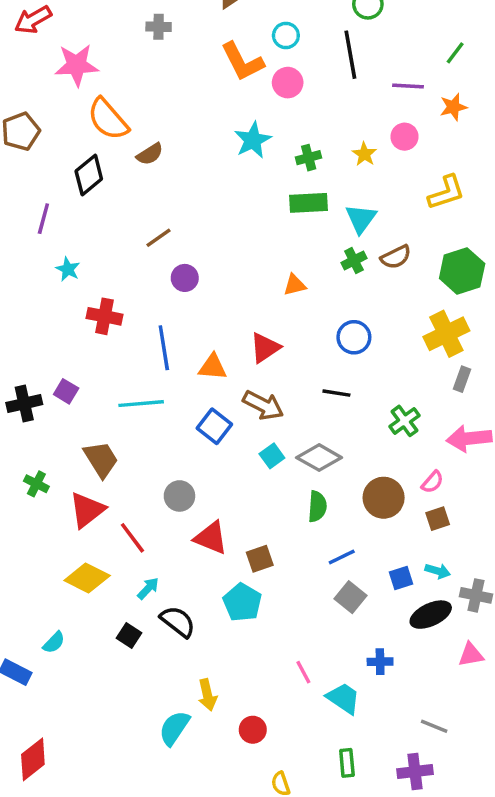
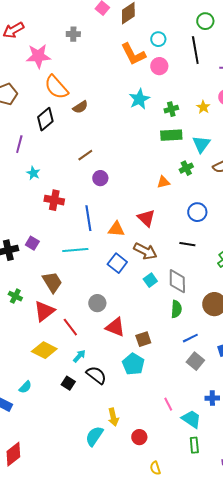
gray cross: (159, 27) -> (73, 34), moved
green cross: (354, 260) -> (186, 168), moved
red triangle: (265, 348) -> (146, 218), turned -42
gray diamond: (319, 458) -> (177, 281), turned 60
green rectangle: (347, 763) -> (194, 445), moved

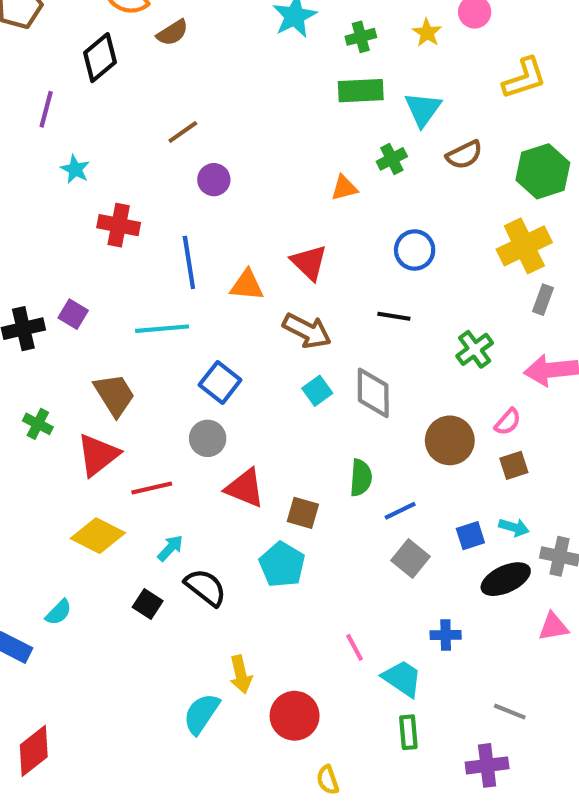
blue square: (117, 263) -> (220, 382), moved
green semicircle: (176, 309) -> (361, 478), moved
red line: (70, 327) -> (152, 488), turned -66
brown square: (143, 339) -> (303, 513), turned 35
red circle: (139, 437) -> (295, 716), size x1.5

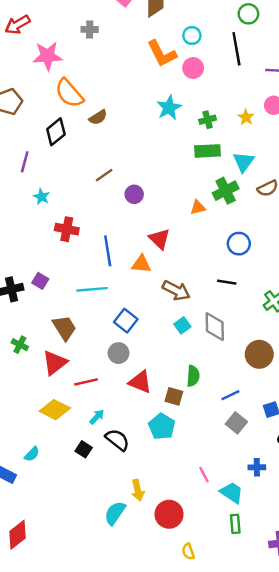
green cross: (392, 159) -> (226, 191), size x1.5
purple circle: (214, 180) -> (134, 194), moved
red triangle: (309, 262) -> (159, 239), moved
green semicircle: (361, 478) -> (193, 376), moved

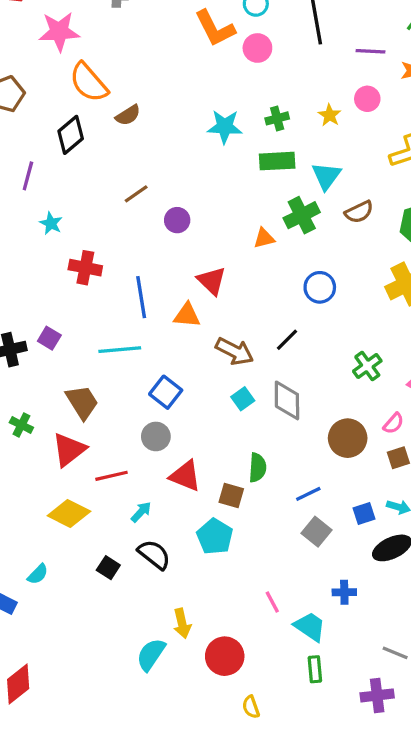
cyan star: (169, 108) -> (225, 127), moved, turned 30
black line: (227, 282) -> (287, 340), moved, turned -54
cyan arrow: (97, 417) -> (141, 512), moved

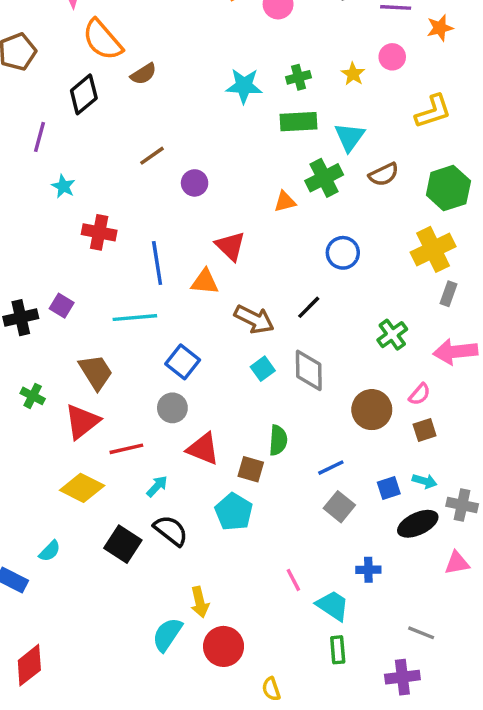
black square: (108, 568) -> (123, 544), size x1.5
red circle: (225, 656) -> (224, 646), moved

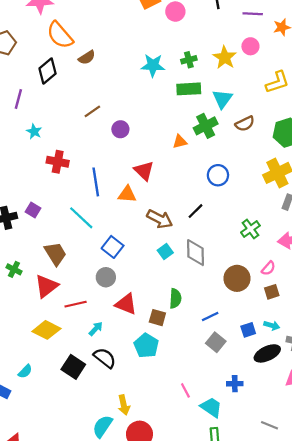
yellow star: (353, 74) -> (225, 58), size x1.5
cyan line: (135, 318) -> (81, 218), turned 48

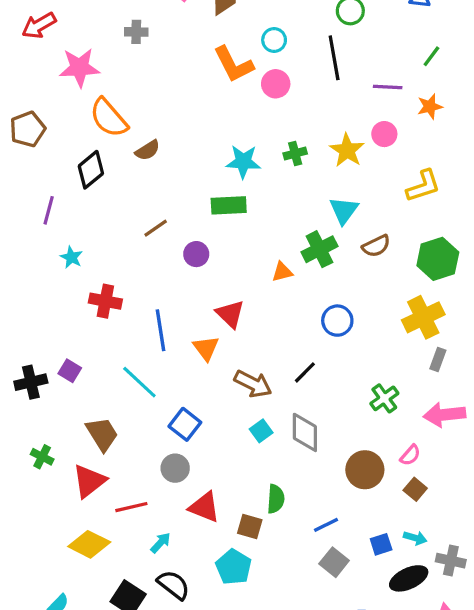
green rectangle: (189, 89) -> (229, 205), moved
orange triangle: (127, 194) -> (206, 348), turned 48
brown square: (272, 292) -> (415, 489), turned -32

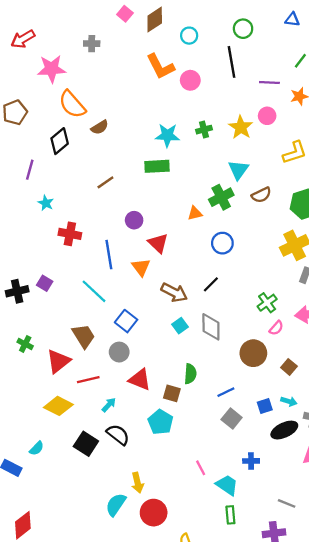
cyan circle: (274, 40) -> (189, 36), moved
purple circle: (196, 254) -> (134, 220), moved
blue circle: (337, 321) -> (222, 243), moved
brown trapezoid: (102, 434) -> (84, 336), moved
pink semicircle: (410, 455) -> (276, 328), moved

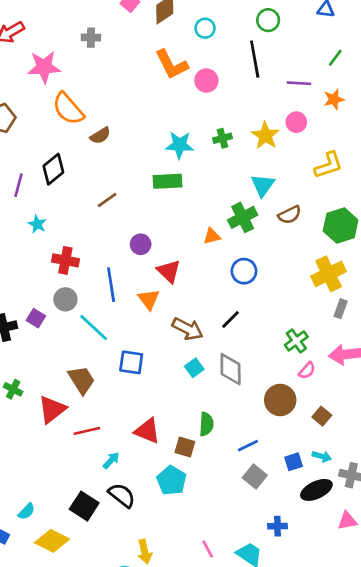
black diamond: (60, 141) -> (53, 169), moved
blue square: (126, 321) -> (131, 362), turned -30
gray circle: (119, 352) -> (65, 299), moved
yellow diamond: (58, 406) -> (52, 541), moved
pink line: (201, 468) -> (208, 549), moved

